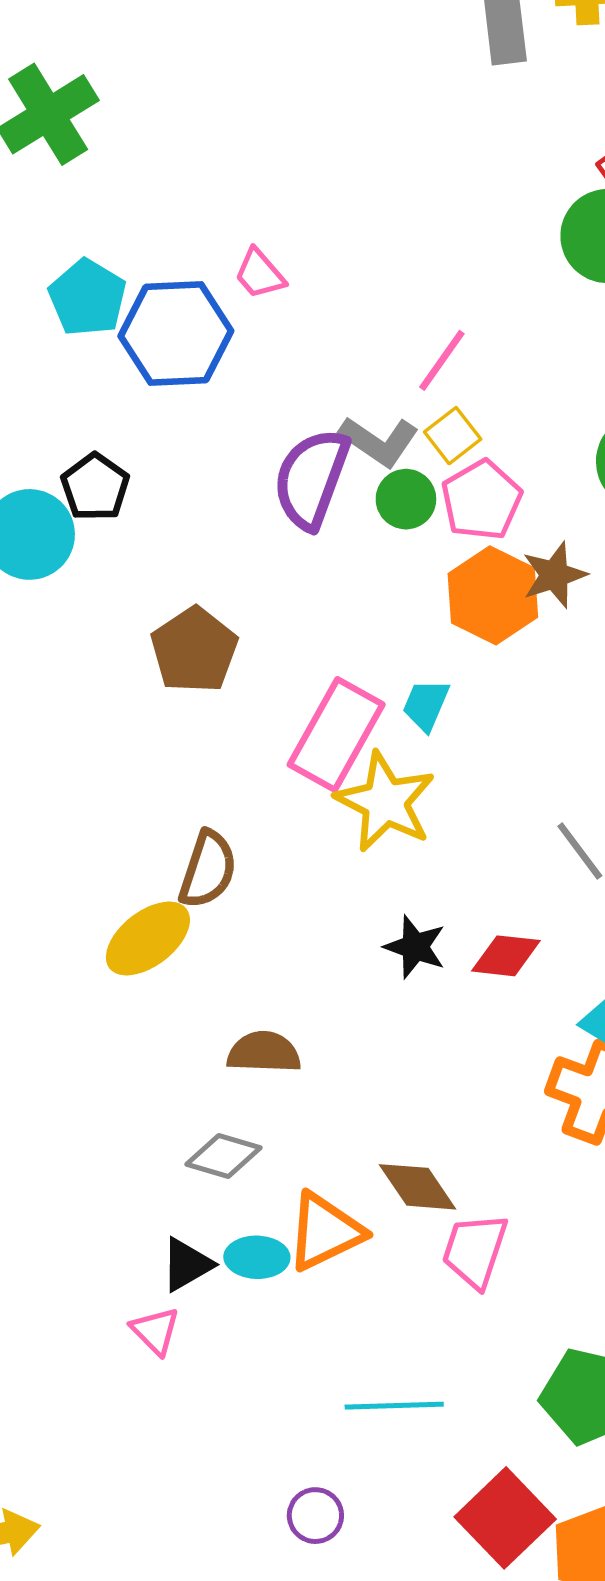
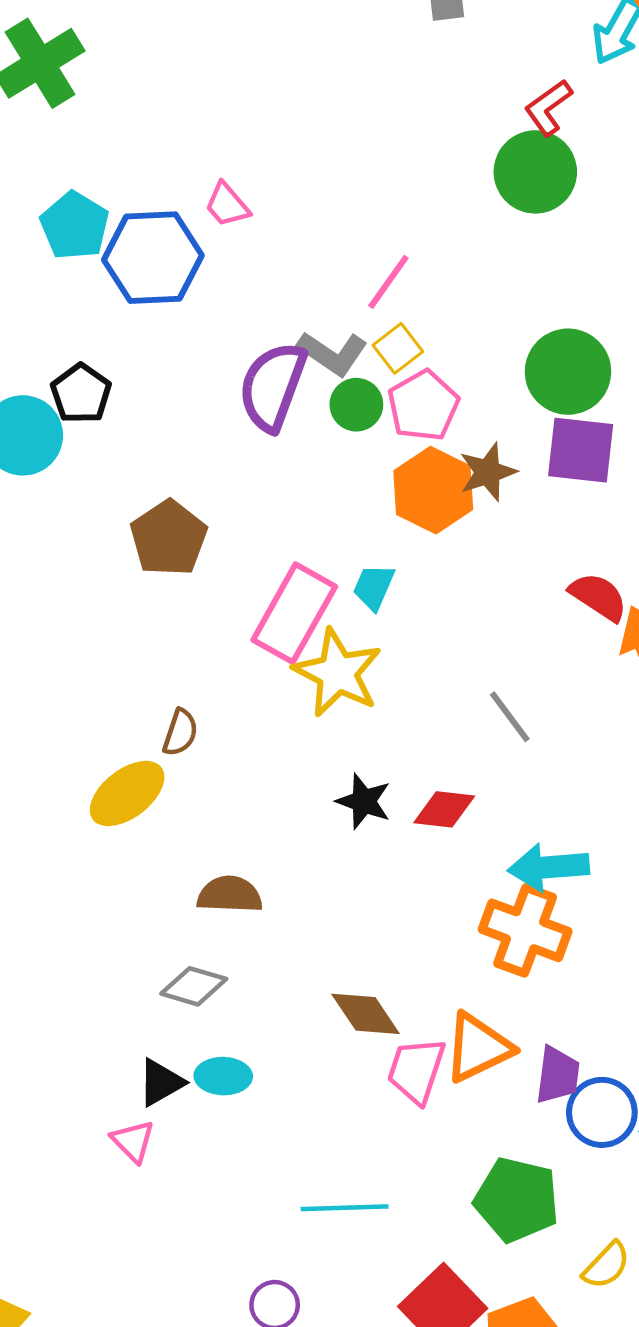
brown semicircle: (208, 869) -> (180, 732), size x0.7
orange triangle: (325, 1232) -> (478, 1048), moved

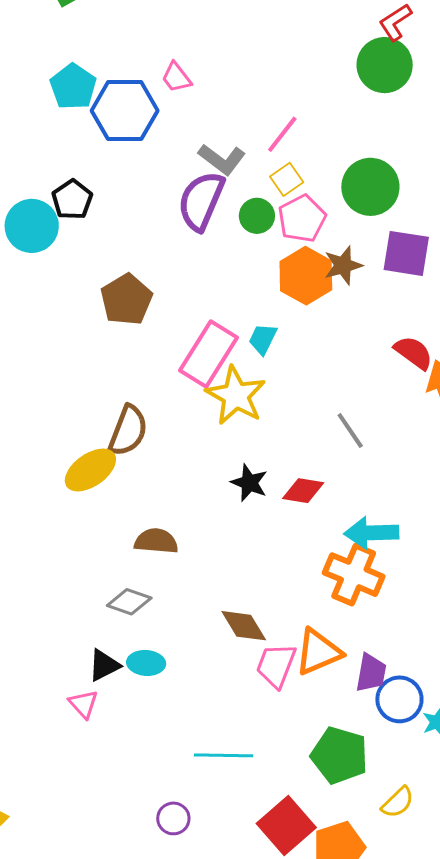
gray L-shape: (333, 353) -> (222, 159), moved
green circle: (568, 372) -> (370, 187), moved
brown semicircle: (180, 732) -> (128, 431), size x1.6

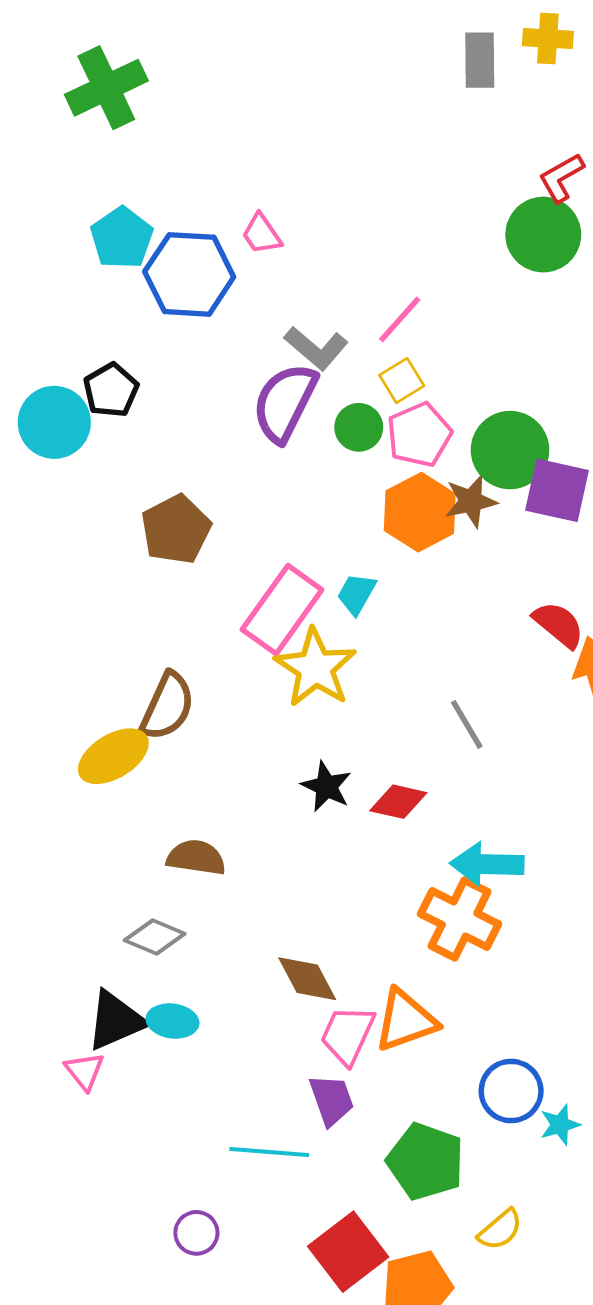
green circle: (370, 187) -> (510, 450), moved
black triangle: (104, 665) -> (116, 1021), size x1.4
purple trapezoid: (371, 673) -> (332, 1100), moved, turned -33

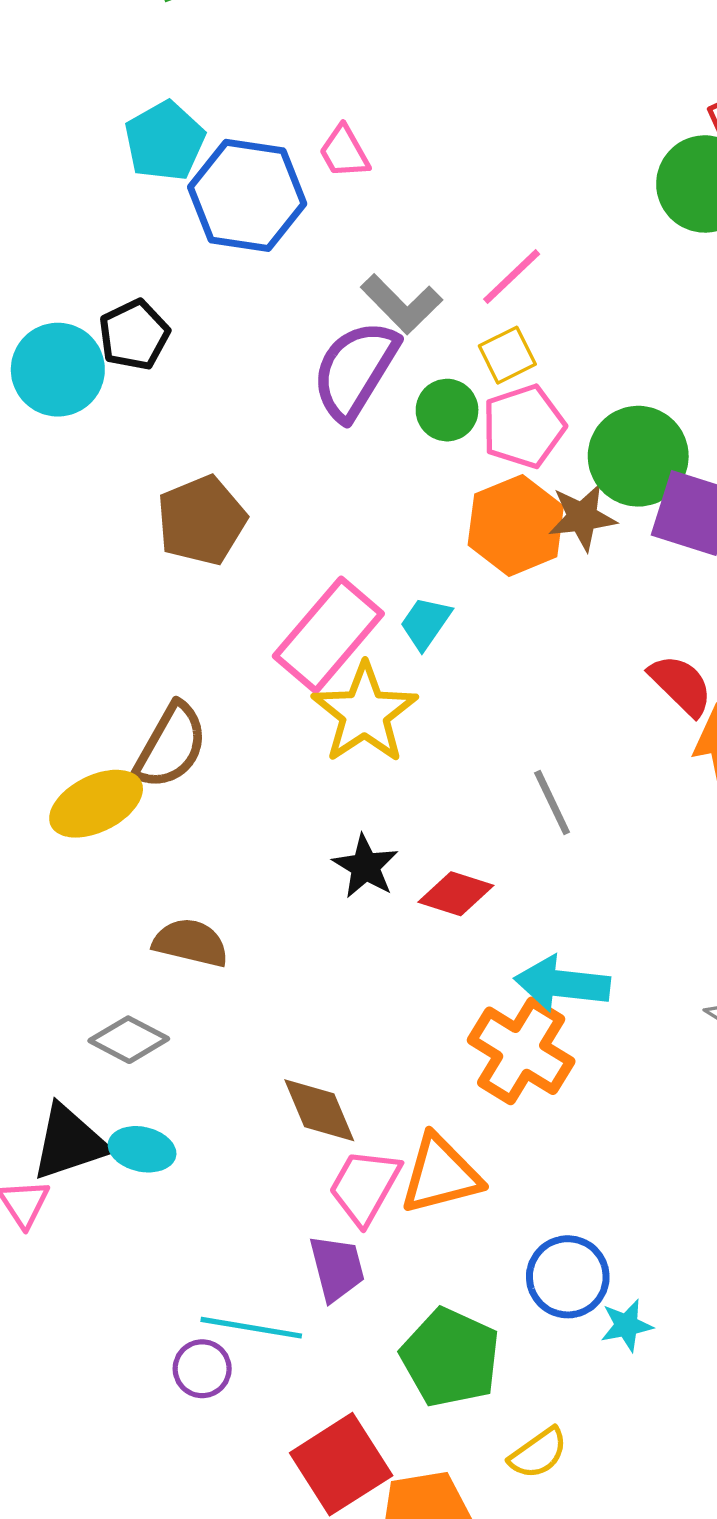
purple circle: (196, 1233) -> (202, 1369), moved

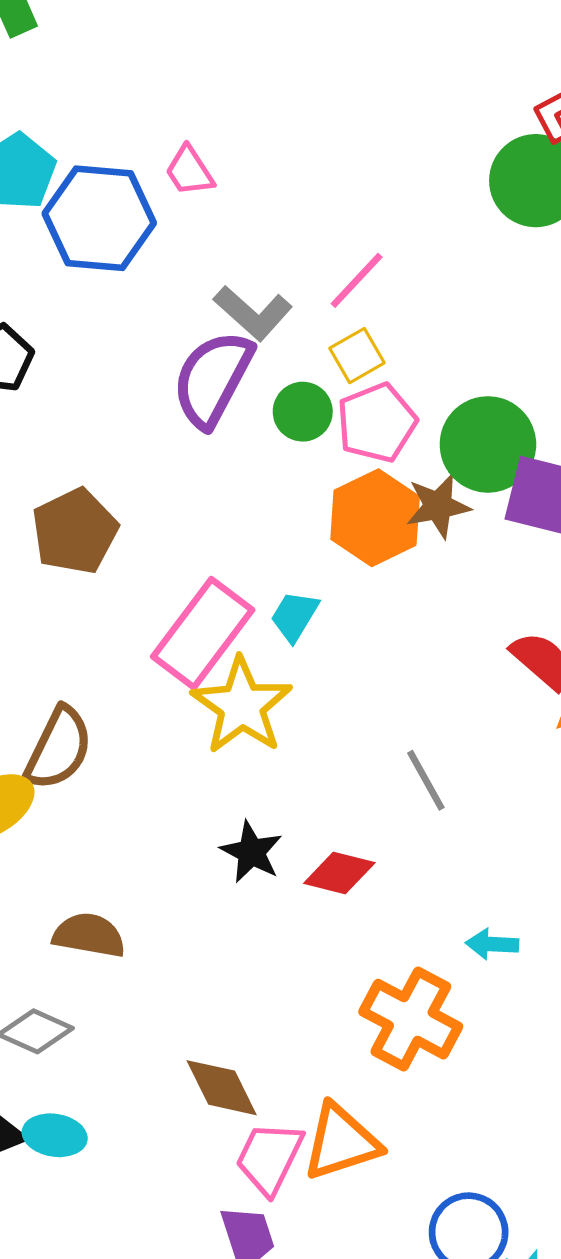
cyan arrow: (562, 984) -> (492, 944), moved, size x0.6

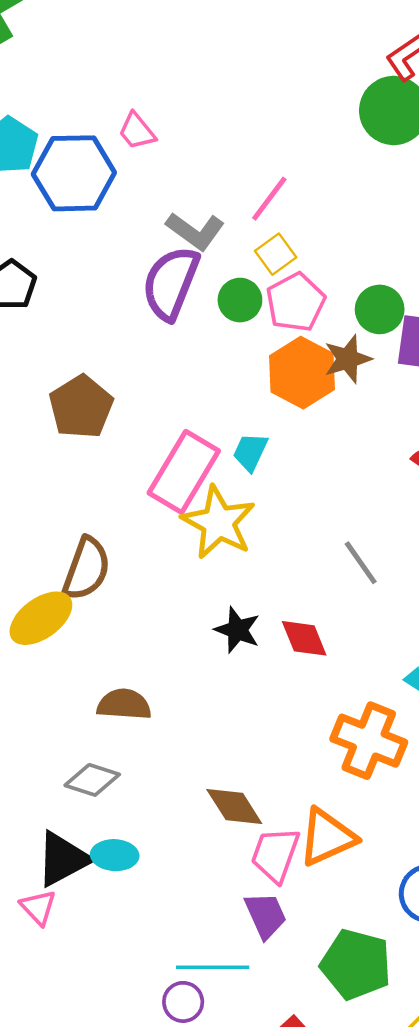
green circle: (488, 444) -> (380, 309), size x0.7
red diamond: (339, 873) -> (304, 638), turned 60

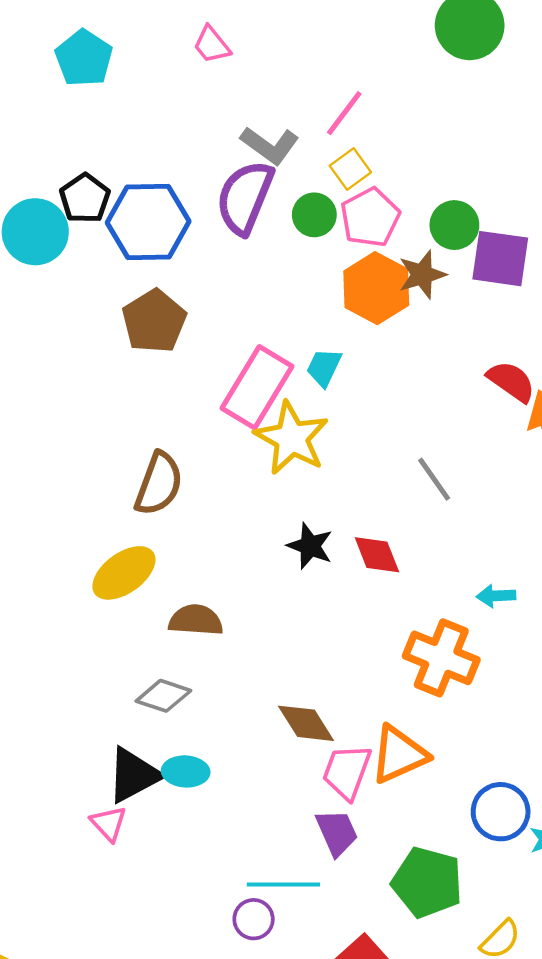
blue hexagon: (74, 173) -> (148, 222), moved
yellow ellipse: (41, 618) -> (124, 573), moved

